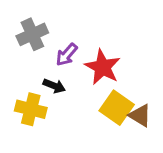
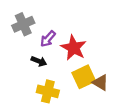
yellow square: (117, 108) -> (84, 77), turned 30
yellow cross: (31, 109) -> (48, 91), moved

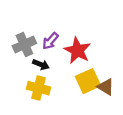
gray cross: (23, 24) -> (24, 45), moved
yellow cross: (48, 91) -> (39, 88), moved

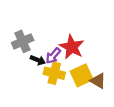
purple arrow: (50, 41) -> (53, 56), moved
yellow cross: (39, 88) -> (54, 73), moved

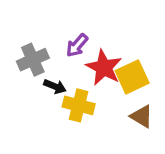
purple arrow: (53, 56) -> (77, 45), moved
yellow square: (82, 75) -> (132, 77), moved

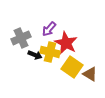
yellow square: (132, 77) -> (72, 67), moved, turned -30
yellow cross: (79, 105) -> (50, 52), moved

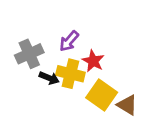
red star: (66, 43) -> (93, 61), size x0.7

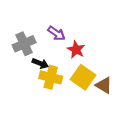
purple arrow: (69, 41) -> (56, 33), turned -96
yellow cross: (70, 74) -> (51, 77), moved

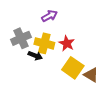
purple arrow: (56, 33) -> (49, 16), moved, turned -63
yellow cross: (51, 77) -> (44, 43), moved

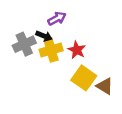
yellow cross: (44, 43) -> (51, 50), turned -30
black arrow: (35, 56) -> (44, 36), moved

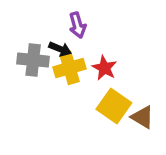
purple arrow: (57, 19) -> (77, 25), turned 102
gray cross: (24, 44) -> (33, 60), turned 30

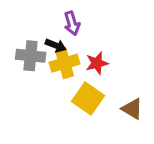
red star: (104, 68) -> (97, 63), turned 30
yellow square: (114, 106) -> (88, 98), moved

